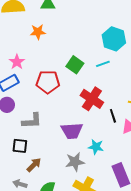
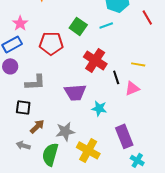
gray star: (75, 162) -> (65, 131), moved

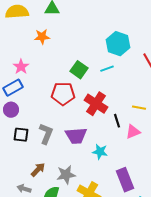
red pentagon: (51, 43) -> (63, 94), moved
gray L-shape: (35, 82) -> (46, 134), moved, turned -65
black square: (23, 107) -> (21, 135), moved

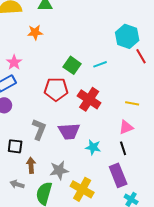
cyan hexagon: (118, 44) -> (127, 36), moved
black line: (117, 121) -> (123, 148), moved
black square: (21, 135) -> (15, 146), moved
brown arrow: (38, 170) -> (31, 165), turned -49

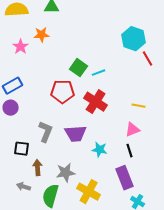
pink star: (14, 62) -> (21, 47), moved
cyan line: (100, 64) -> (99, 73), moved

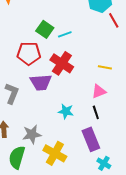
purple trapezoid: (76, 134) -> (41, 82), moved

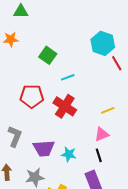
green square: (45, 29) -> (48, 55), moved
yellow line: (105, 67) -> (108, 110), turned -32
purple trapezoid: (41, 82) -> (44, 148), moved

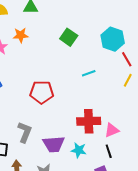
green square: (48, 55) -> (69, 37), moved
cyan line: (68, 77) -> (89, 73), moved
red cross: (65, 106) -> (89, 121), moved, turned -35
yellow line: (108, 110) -> (128, 80), moved, turned -40

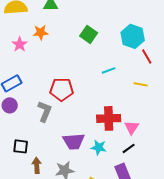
yellow line: (128, 80) -> (141, 84), moved, turned 72
pink triangle: (112, 130) -> (132, 127), turned -35
gray L-shape: (25, 132) -> (45, 111), moved
black line: (109, 151) -> (129, 148), turned 72

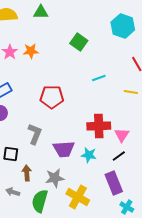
orange star: (41, 32) -> (31, 51), moved
cyan hexagon: (133, 36) -> (123, 26), moved
gray L-shape: (45, 111) -> (35, 134), moved

